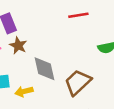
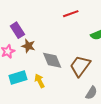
yellow arrow: (24, 91) -> (40, 81), turned 88

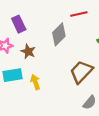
brown star: (28, 46) -> (28, 51), moved
gray diamond: (52, 60) -> (59, 34), moved, turned 60

